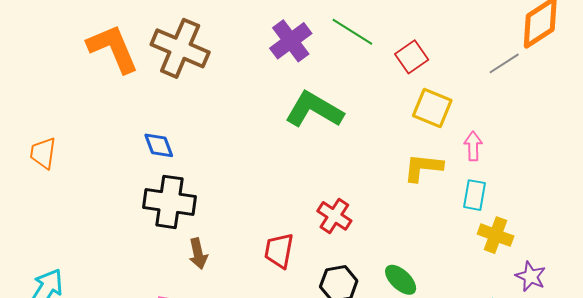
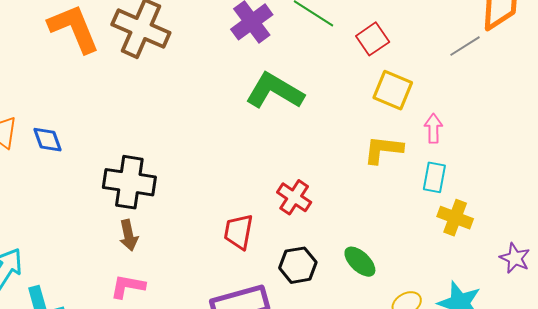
blue diamond: (159, 145) -> (48, 140), moved
brown arrow: (198, 254) -> (129, 235), moved
purple star: (531, 276) -> (515, 258), moved

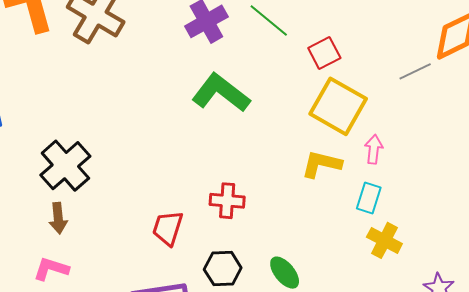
yellow square: (393, 90) -> (338, 106), size x1.4
black cross: (129, 182) -> (65, 166), turned 33
red cross: (294, 197) -> (227, 201), turned -36

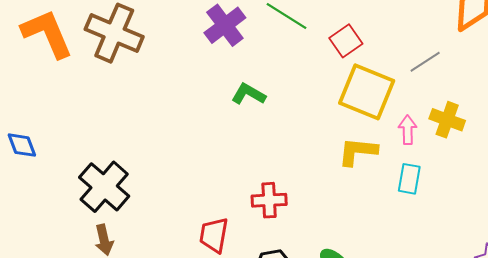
gray line: (415, 71) -> (425, 62), moved
green L-shape: (221, 93) -> (249, 94), size x0.6
yellow cross: (384, 240) -> (447, 120), moved

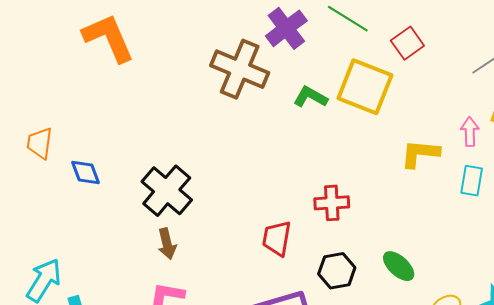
brown cross: (114, 33) -> (240, 69), moved
yellow square: (367, 92) -> (365, 87), moved
blue diamond: (22, 145) -> (86, 172), moved

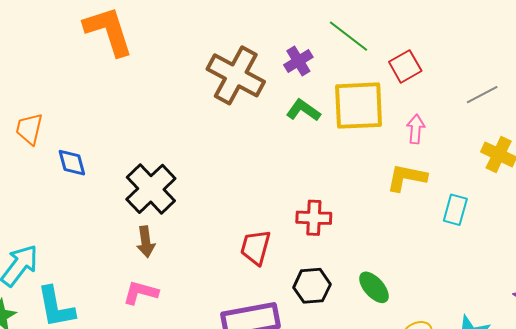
purple cross: (286, 28) -> (298, 61), moved, size x0.7
yellow square: (365, 87) -> (359, 106), turned -30
pink arrow: (470, 132) -> (416, 129), moved

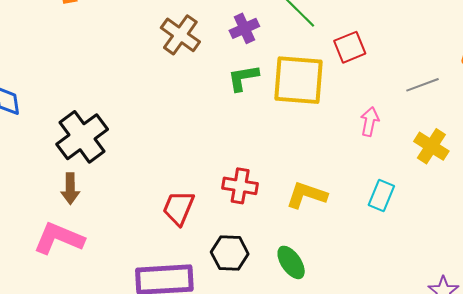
brown cross: (236, 75) -> (180, 35), size x0.7
green L-shape: (303, 110) -> (243, 78), turned -52
pink arrow: (416, 129) -> (370, 122), moved
yellow L-shape: (407, 178) -> (306, 195), moved
pink L-shape: (141, 293) -> (59, 238), size x1.4

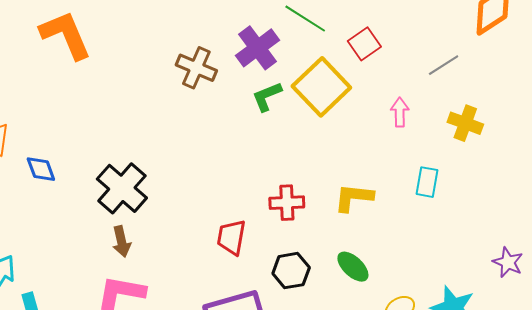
purple cross: (244, 28) -> (258, 48), size x1.5
yellow square: (299, 80) -> (321, 87), turned -36

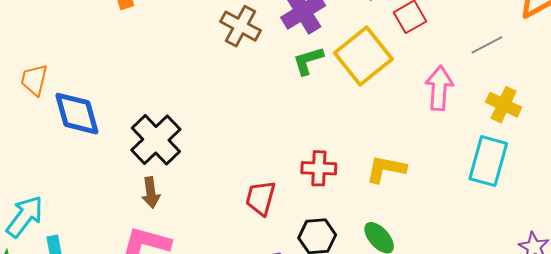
pink arrow: (400, 112) -> (439, 88), size x1.5
blue diamond: (41, 169) -> (77, 114), size x1.6
cyan rectangle: (427, 182) -> (488, 161), moved, size x1.6

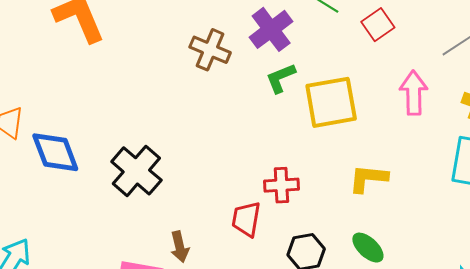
yellow square: (363, 56) -> (331, 102), moved, turned 34
red cross: (319, 168) -> (281, 185), moved
brown arrow: (151, 193) -> (180, 247), moved

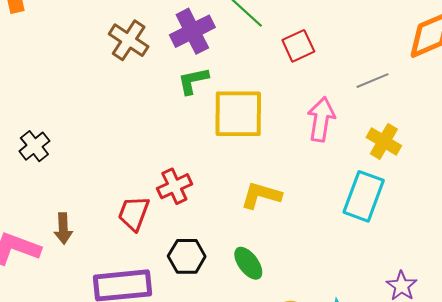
black cross: (136, 171) -> (34, 146), size x0.6
red cross: (281, 185) -> (174, 186), turned -32

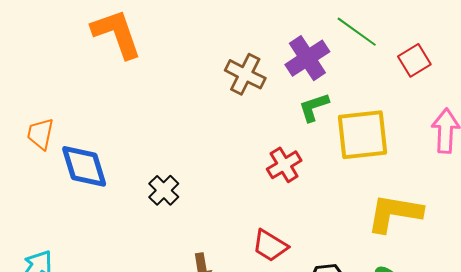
red cross: (174, 186) -> (284, 165), moved
yellow L-shape: (261, 195) -> (394, 213), size x1.4
red trapezoid: (134, 213) -> (270, 246), turned -72

